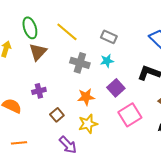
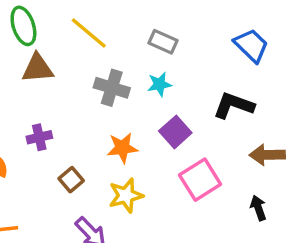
brown triangle: (38, 52) -> (38, 68), turned 42

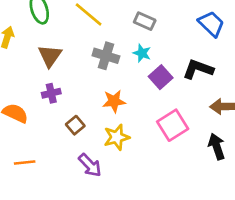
brown triangle: (38, 68) -> (50, 56), moved, turned -50
cyan star: (159, 84) -> (142, 53), turned 30
purple square: (175, 132) -> (161, 77), moved
black arrow: (258, 208) -> (217, 147), size x1.4

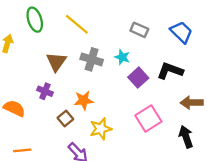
gray rectangle: (145, 21) -> (139, 30), moved
brown triangle: (50, 56) -> (56, 62), moved
purple cross: (51, 93) -> (45, 91), turned 35
orange star: (114, 101) -> (84, 100), moved

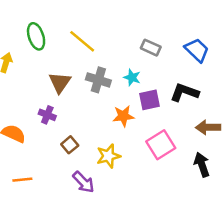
purple square: (138, 78) -> (149, 100), turned 30
orange star: (84, 100) -> (123, 116), moved

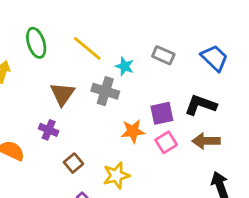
cyan star: (132, 77) -> (125, 66), moved
brown arrow: (208, 127) -> (206, 141), moved
pink square: (161, 145) -> (166, 142), moved, size x0.7

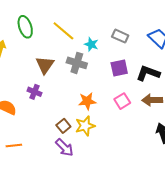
purple square: (162, 113) -> (119, 68), moved
orange star: (133, 131) -> (87, 101), moved
brown square: (73, 163) -> (63, 126), moved

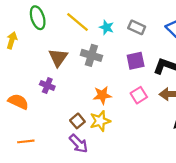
cyan star: (91, 44) -> (107, 27), moved

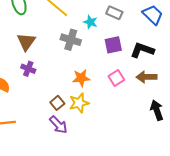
cyan star: (107, 27) -> (90, 22), moved
brown triangle: (58, 58) -> (26, 42), moved

